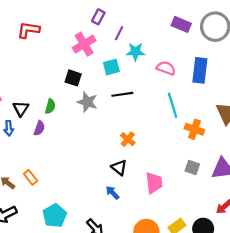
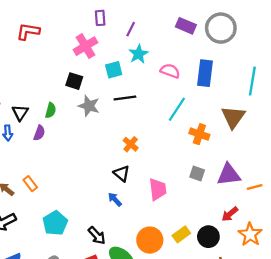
purple rectangle: (98, 17) -> (100, 18), turned -32
purple line: (119, 33) -> (131, 29), moved
cyan star: (135, 52) -> (139, 54), turned -30
cyan line: (173, 105) -> (177, 109), turned 50

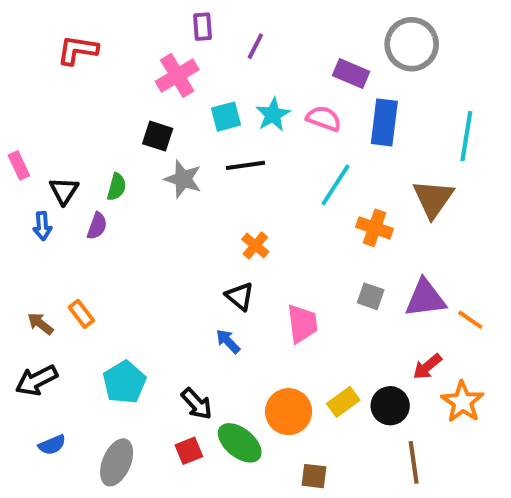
purple rectangle: (186, 26) -> (351, 74), moved
cyan star: (139, 54) -> (273, 115), moved
orange line: (255, 187) -> (470, 320), turned 49

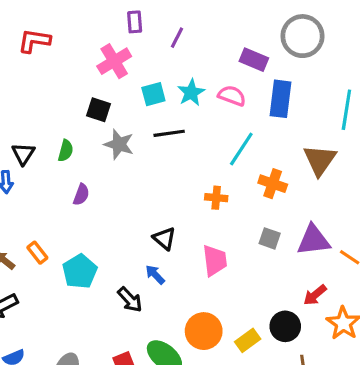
purple semicircle: (97, 226) -> (81, 195), moved
orange cross: (255, 246) -> (216, 198), moved, turned -35
cyan pentagon: (124, 382) -> (80, 271), moved
yellow rectangle: (343, 402) -> (248, 340), moved
black arrow: (197, 404) -> (130, 300), moved

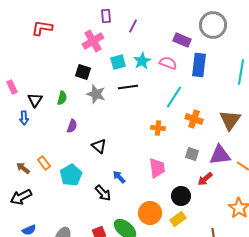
brown triangle: (320, 160) -> (230, 120), moved
black triangle: (164, 238) -> (99, 146), moved
red arrow: (315, 295) -> (205, 179), moved
black circle: (285, 326) -> (181, 196), moved

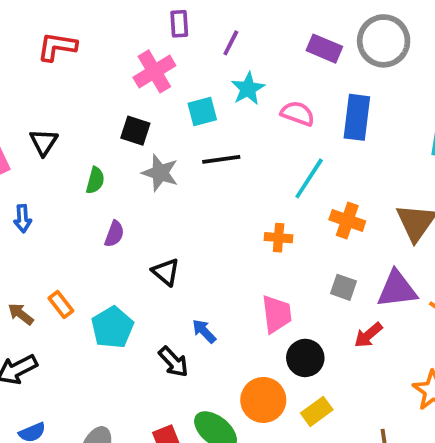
purple rectangle: (182, 40) -> (324, 49), moved
cyan star: (142, 61) -> (248, 89), moved
black triangle: (35, 100) -> (44, 142), moved
black circle: (181, 196) -> (305, 358), moved

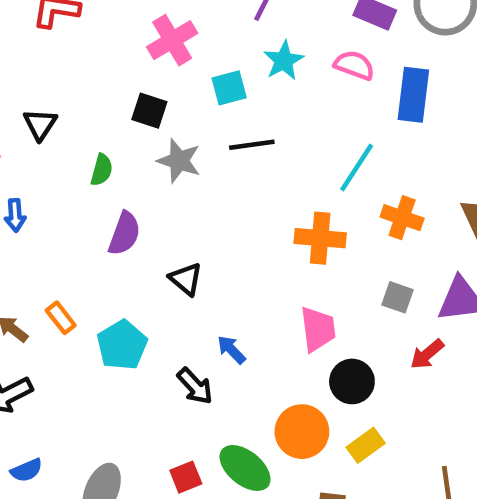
pink semicircle: (298, 113) -> (354, 65), moved
purple semicircle: (114, 234) -> (124, 234), size x1.4
orange cross: (279, 238) -> (320, 238), size x1.5

